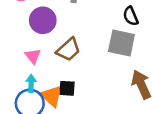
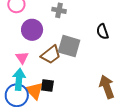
gray square: (121, 43) -> (69, 46), moved
cyan arrow: (31, 83) -> (19, 79), size x1.5

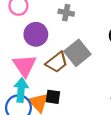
gray square: (69, 46) -> (77, 53), turned 35
pink triangle: (22, 58) -> (25, 66), size x1.6

